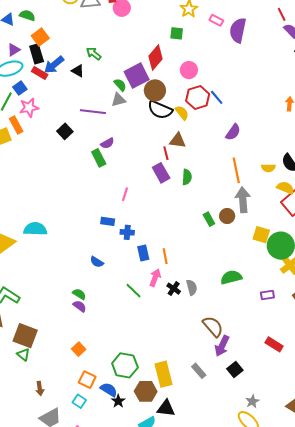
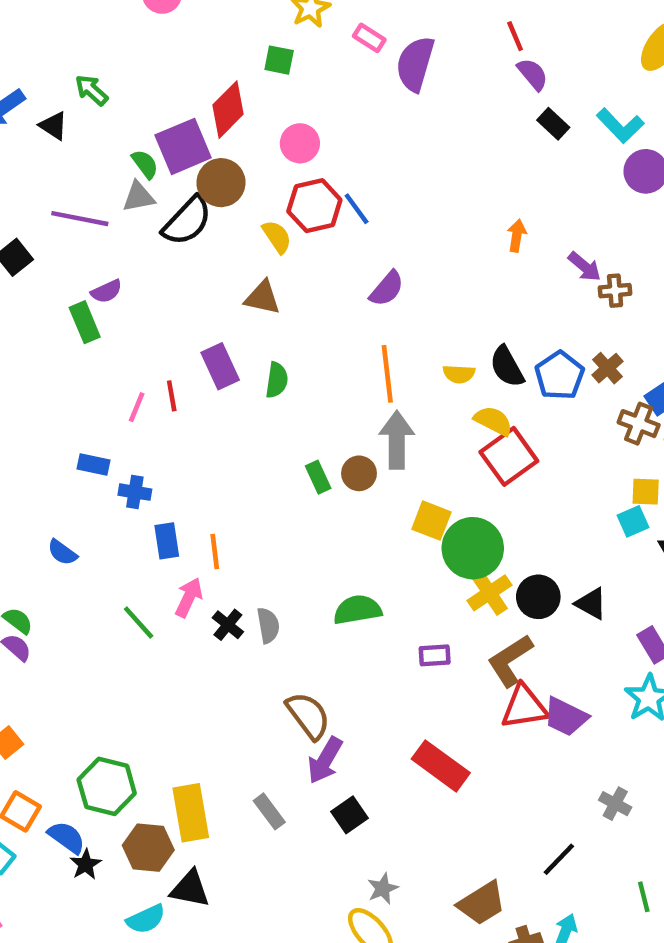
black semicircle: (160, 110) -> (187, 221), moved, turned -75
red line: (166, 153) -> (172, 396), moved
red rectangle: (274, 344) -> (441, 766), size x1.4

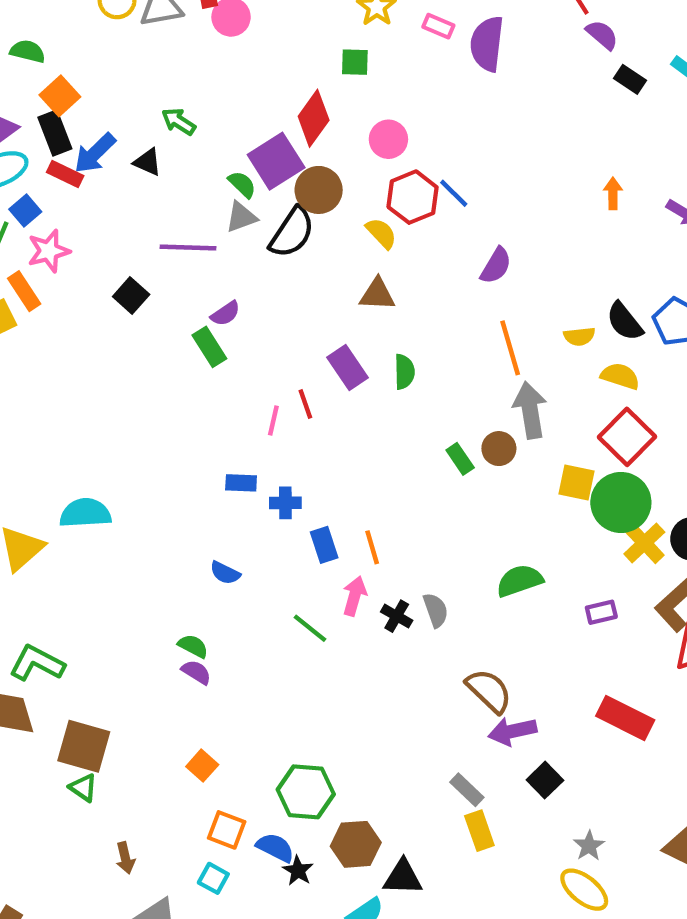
red square: (509, 456) -> (627, 437), moved
purple arrow: (325, 760) -> (512, 731), turned 57
yellow rectangle: (191, 813) -> (479, 831), moved, size x0.7

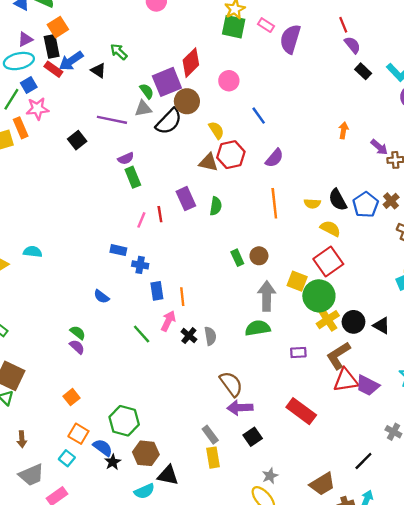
green square: (355, 62) -> (234, 27), moved, size x1.5
red hexagon: (413, 197) -> (231, 155), moved
green rectangle: (209, 347) -> (133, 177), moved
gray arrow: (530, 410) -> (267, 296), moved
cyan semicircle: (85, 513) -> (33, 252), size x0.7

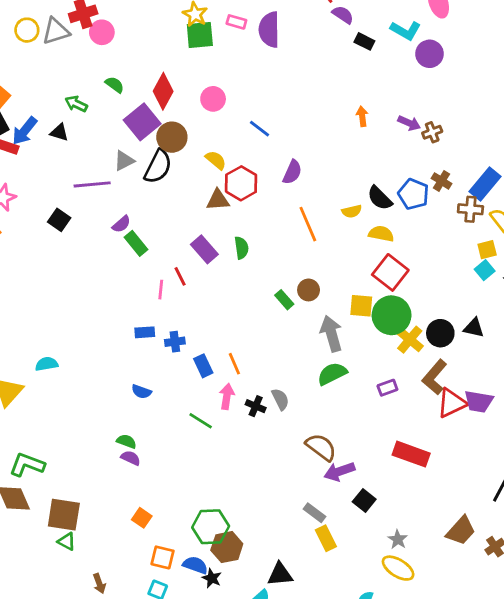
green semicircle: (147, 91) -> (115, 85), moved
brown hexagon: (146, 453) -> (227, 547), moved

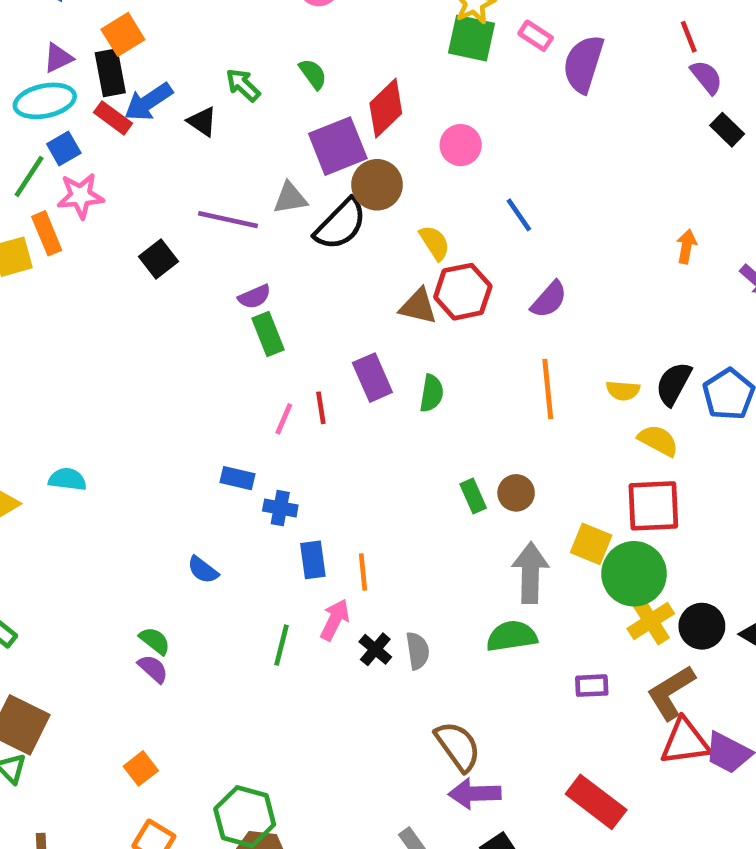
black semicircle: (380, 198) -> (674, 384), turned 56
red square: (390, 272) -> (653, 506), turned 32
green line: (201, 421) -> (282, 645), turned 55

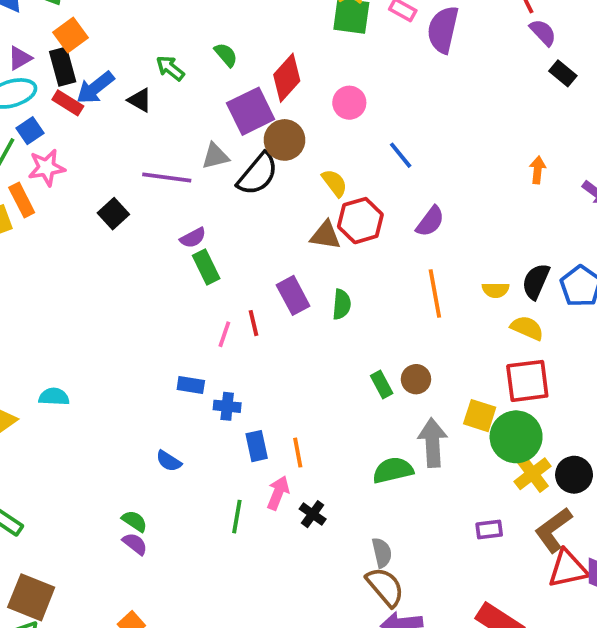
green semicircle: (512, 636) -> (393, 470), moved
gray semicircle: (418, 651) -> (382, 553), moved

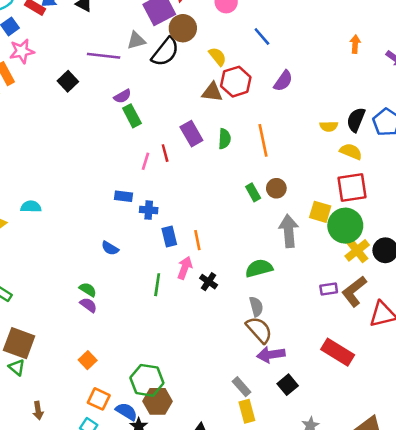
orange line: (435, 294) -> (263, 140), moved
green semicircle: (393, 470) -> (259, 268), moved
brown L-shape: (553, 530) -> (354, 291), moved

